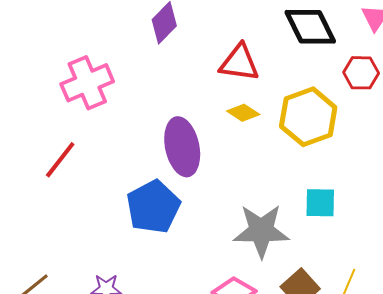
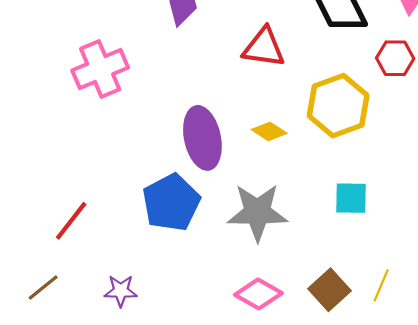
yellow diamond: (243, 113) -> (269, 131), moved
red line: (60, 160) -> (71, 221), moved
gray star: (261, 231) -> (257, 212), moved

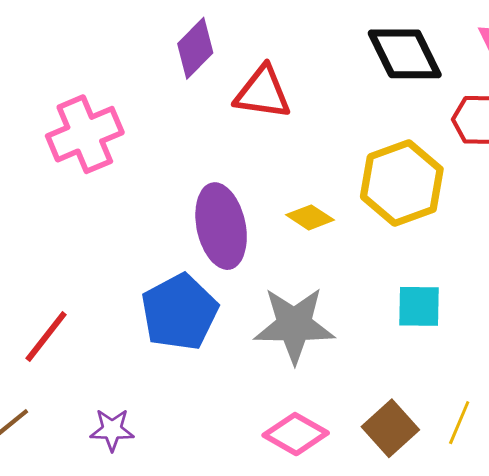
red triangle: (264, 47) -> (263, 93), moved

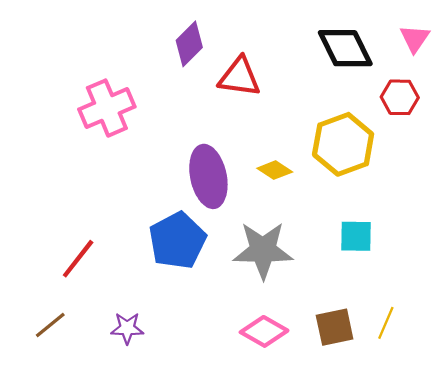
brown square: (390, 428) -> (335, 327), turned 30

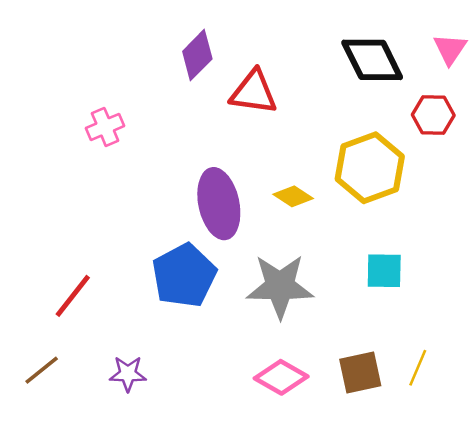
pink cross: (107, 108) -> (105, 127), size x0.6

